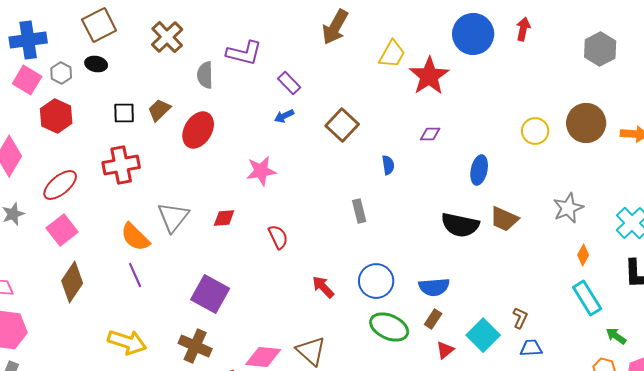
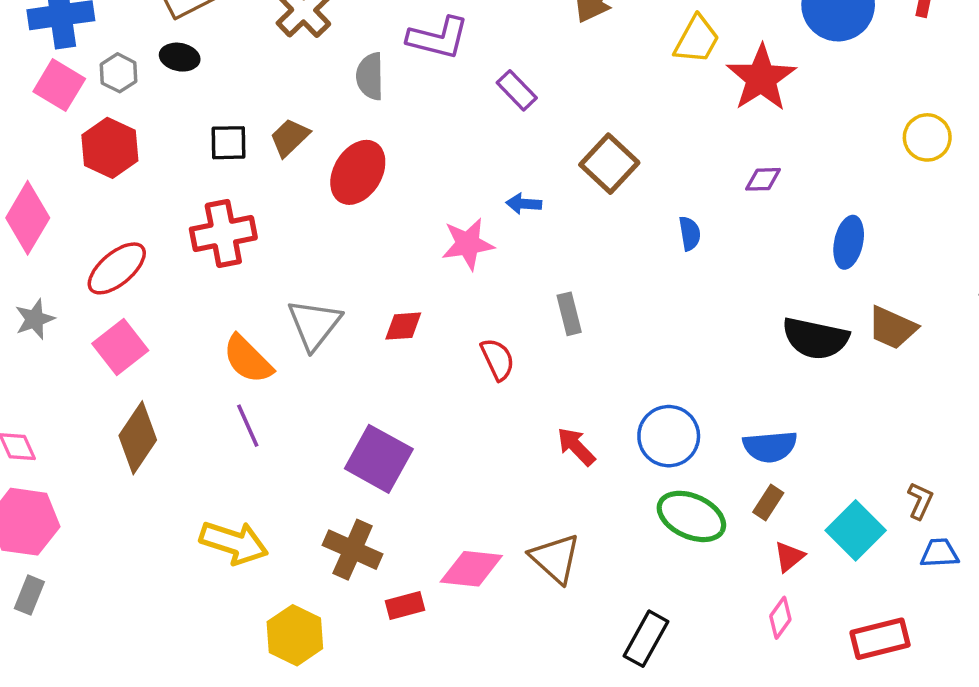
blue arrow: (284, 116) -> (524, 204), moved, turned 30
yellow circle: (535, 131) -> (927, 137), moved
gray rectangle: (359, 211) -> (569, 314), moved

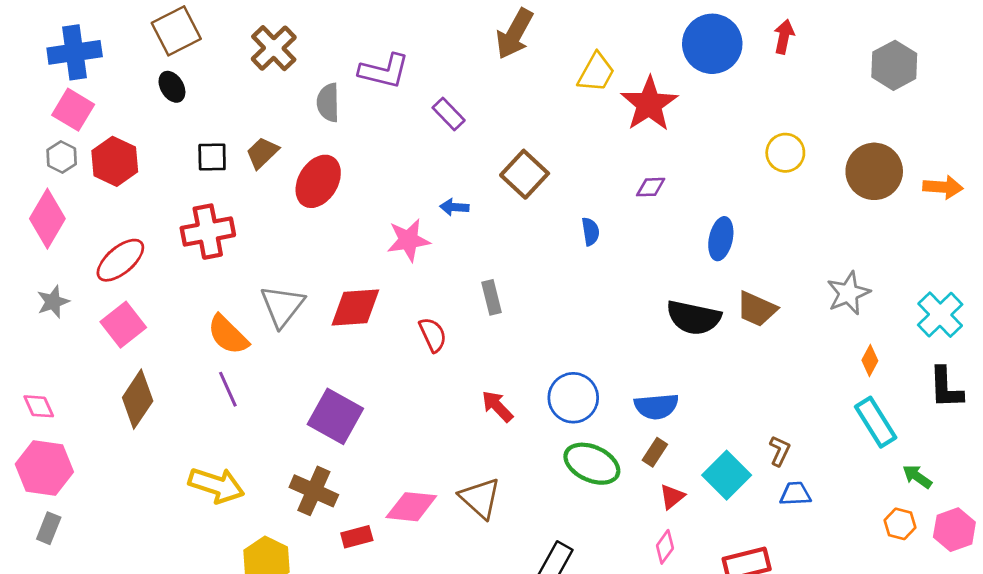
black ellipse: (180, 57) -> (172, 87), turned 48
gray hexagon: (119, 73) -> (62, 157), moved
red diamond: (403, 326) -> (355, 307), size x1.6

